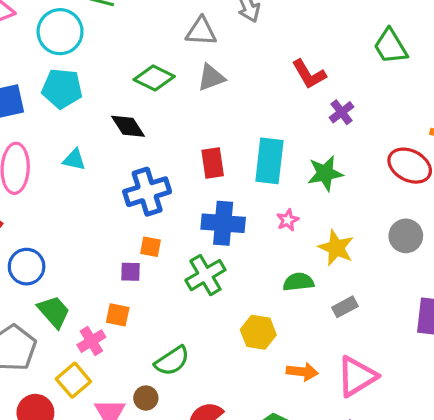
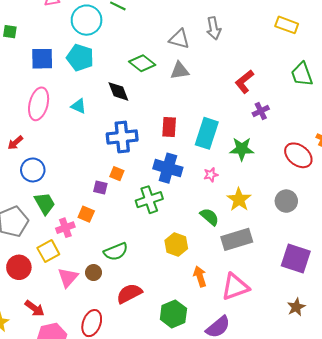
red L-shape: (309, 74) -> (244, 82), turned 70
green semicircle: (298, 282) -> (209, 217), turned 36
gray rectangle: (345, 307) -> (237, 239), size x1.8
orange arrow: (302, 372) -> (200, 276), turned -126

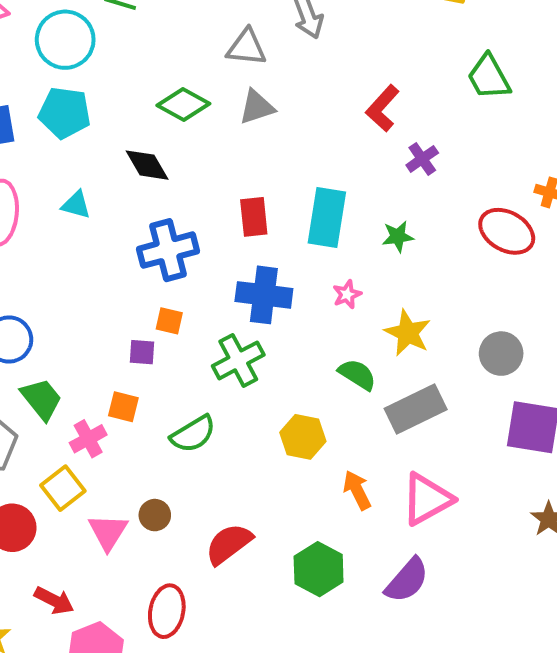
green star: (242, 149) -> (398, 236), size x0.7
gray circle: (286, 201) -> (501, 354), moved
green semicircle: (116, 252) -> (193, 434), moved

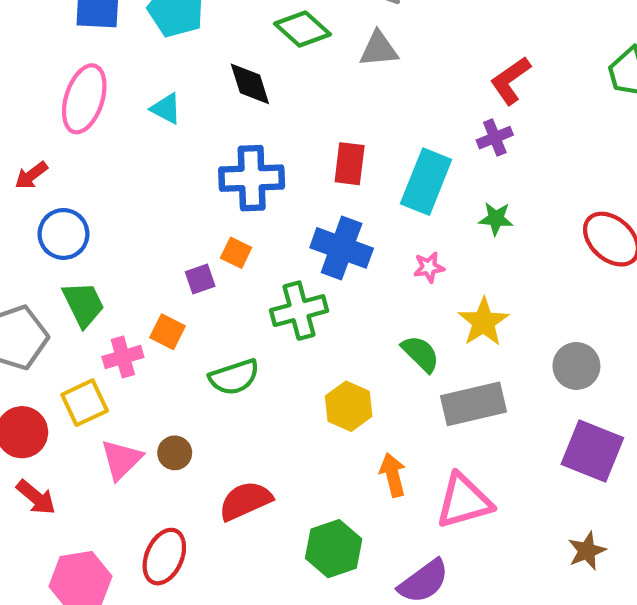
purple cross: (422, 159) -> (495, 138), moved
purple square: (142, 352) -> (200, 279), turned -36
red arrow: (54, 600) -> (36, 497), moved

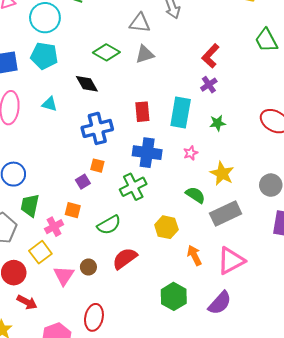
green trapezoid: (83, 304) -> (30, 205), turned -130
red semicircle: (245, 501) -> (125, 258), moved

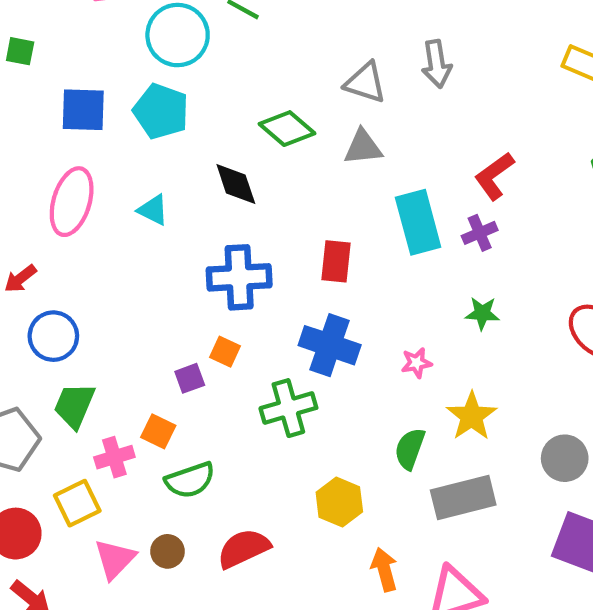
cyan rectangle: (181, 113) -> (418, 222), moved, turned -36
green semicircle: (195, 195) -> (410, 449), turned -114
green semicircle: (109, 225) -> (190, 480), moved

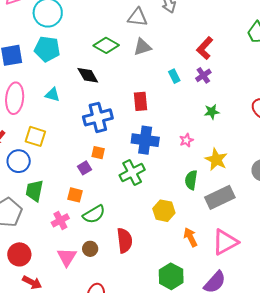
cyan rectangle: (418, 222) -> (174, 76), size x0.5
pink cross: (114, 457) -> (60, 220), moved
yellow square: (77, 503) -> (35, 136), moved, turned -35
red semicircle: (244, 548) -> (125, 241), turned 120

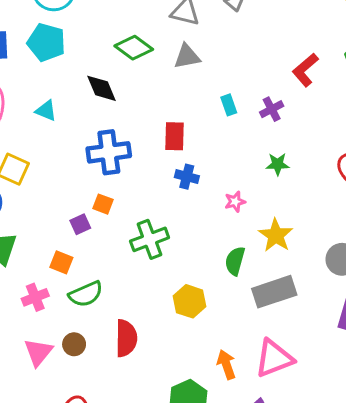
red L-shape: (205, 48) -> (305, 70), moved
blue cross: (145, 140) -> (187, 177), moved, size x0.6
orange arrow: (191, 237) -> (226, 365), moved

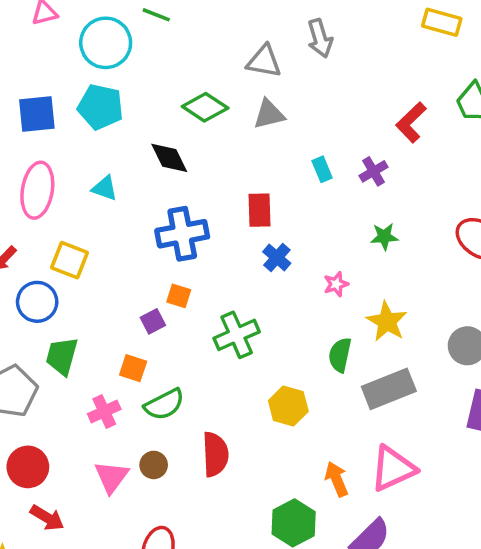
blue cross: (187, 177) -> (277, 258), turned 30

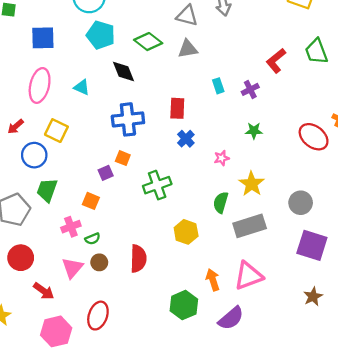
cyan pentagon: (100, 107) -> (101, 35), moved
green semicircle: (164, 404) -> (93, 239), moved, size x0.6
red arrow: (47, 518) -> (44, 291), moved

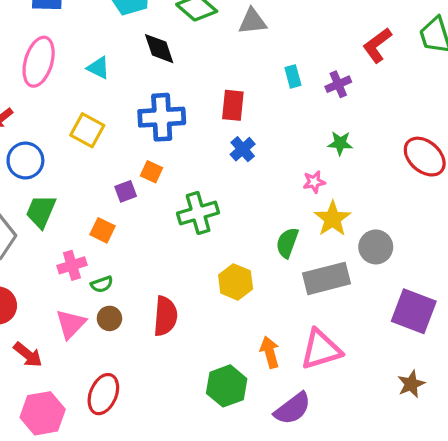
yellow square: (56, 131) -> (87, 130), moved
pink star: (222, 158) -> (314, 182), moved
gray circle: (301, 203) -> (376, 247), moved

